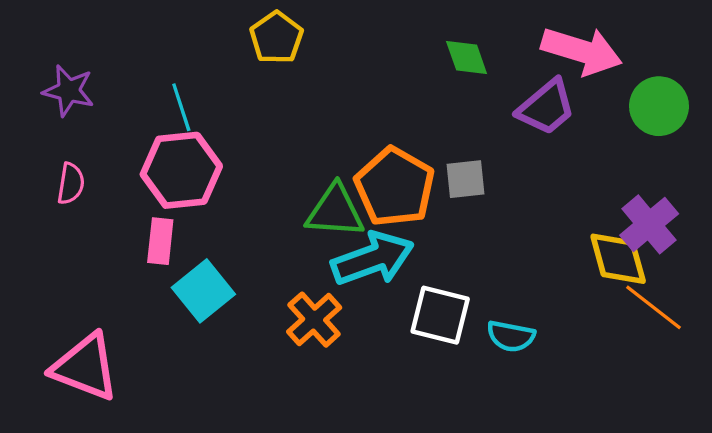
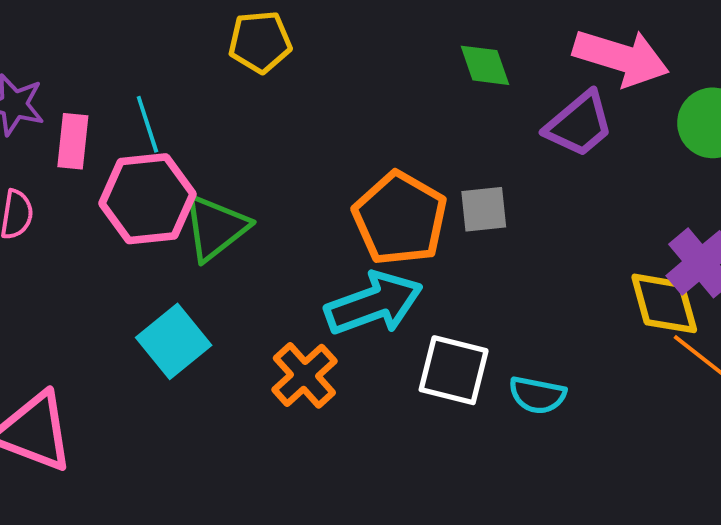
yellow pentagon: (276, 38) -> (260, 42), turned 30
green triangle: (335, 211) -> (215, 228), moved, turned -42
pink rectangle: (160, 241) -> (73, 141), moved

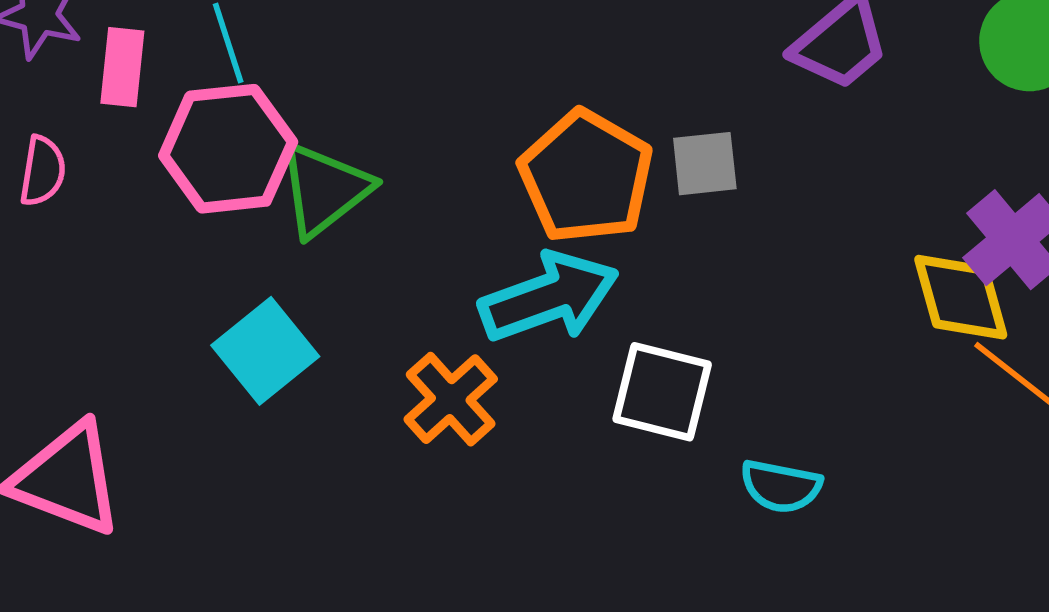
cyan semicircle: (537, 395) -> (781, 486), moved

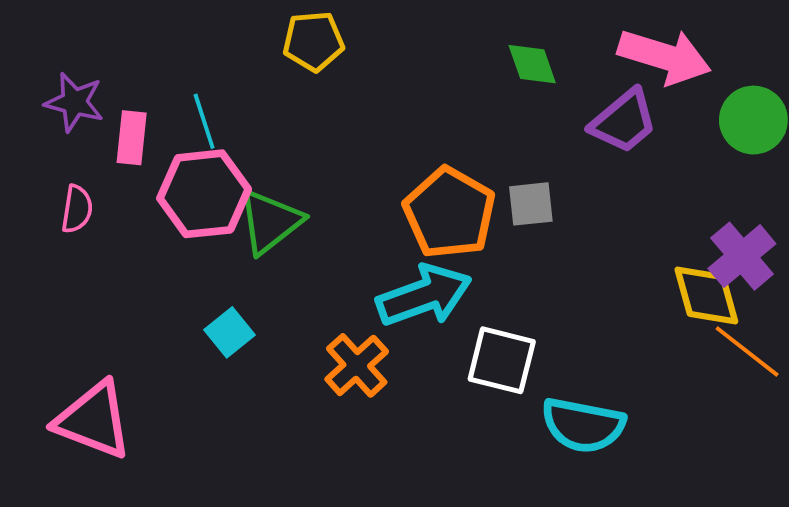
cyan square: (265, 351) -> (230, 332), size x0.7
cyan semicircle: (781, 486) -> (583, 425), size x1.5

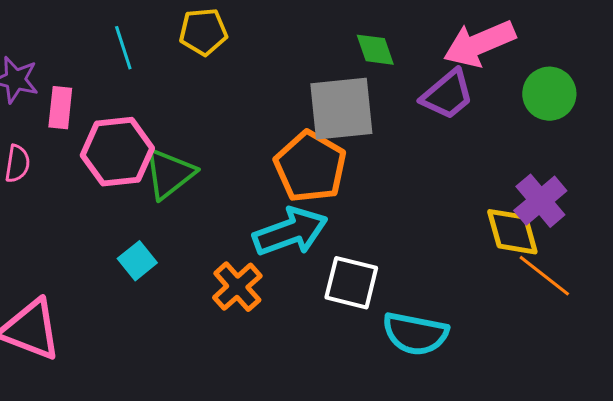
pink arrow: (664, 56) -> (479, 44), turned 140
cyan line: (204, 121) -> (123, 48), moved
gray square: (531, 204) -> (341, 109), moved, size x1.8

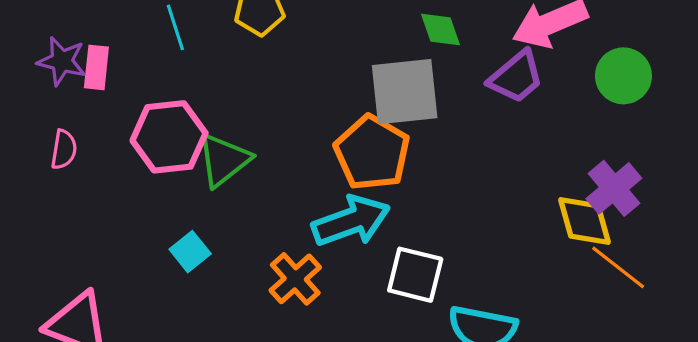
pink rectangle: (60, 108) -> (96, 67), moved

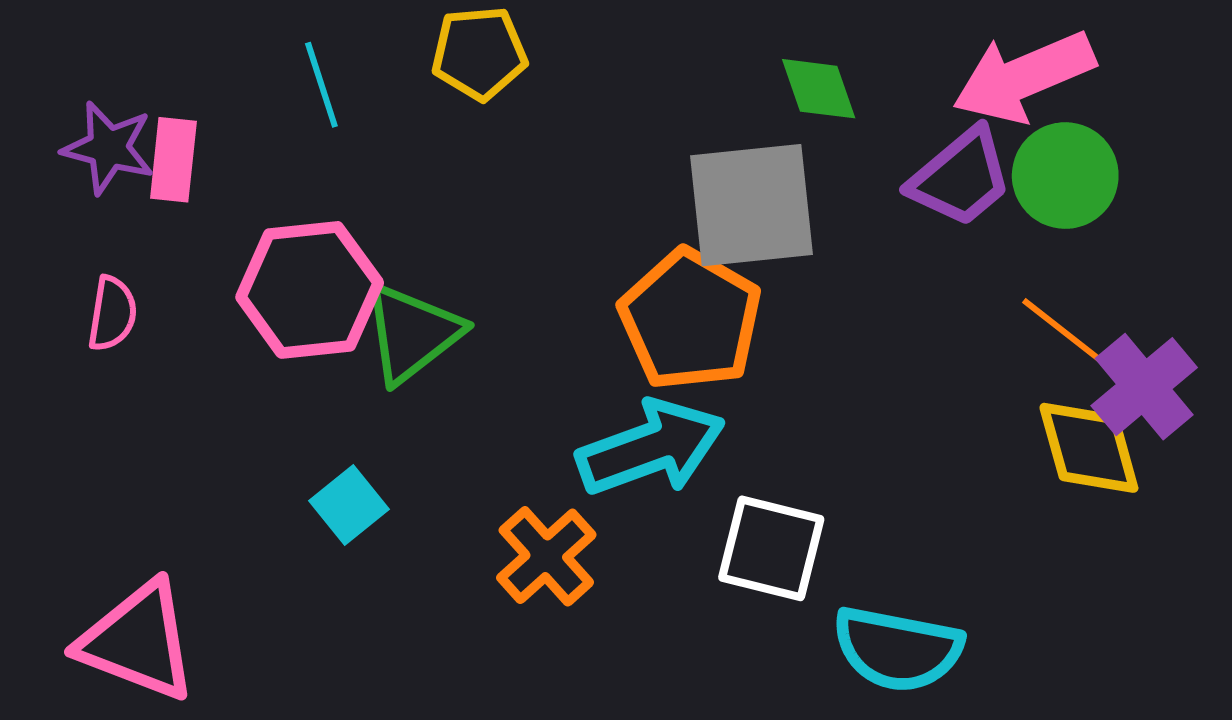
green circle: (623, 76) -> (1065, 176), moved
orange line: (618, 267) -> (1071, 337), moved

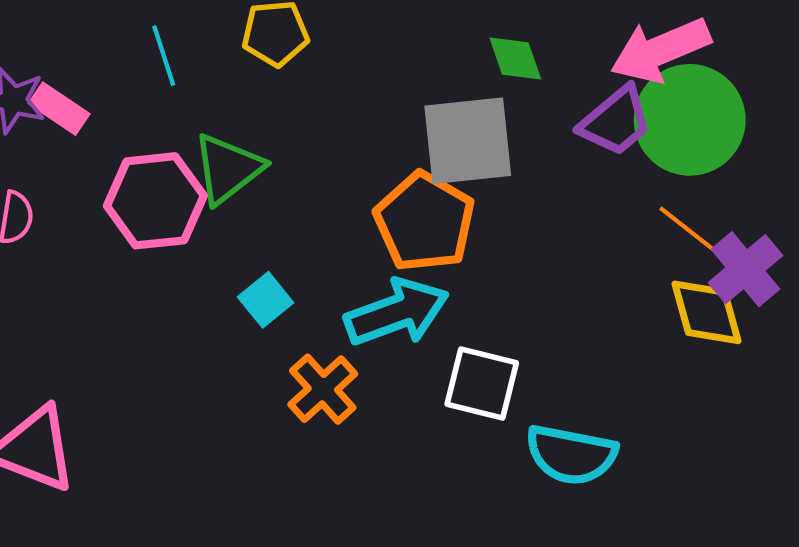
pink rectangle: (173, 160) -> (59, 109), turned -62
green circle: (1065, 176) -> (690, 120), size x1.5
green triangle: (412, 333) -> (228, 169), moved
cyan square: (349, 505) -> (266, 300), moved

